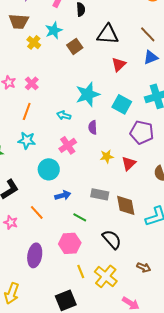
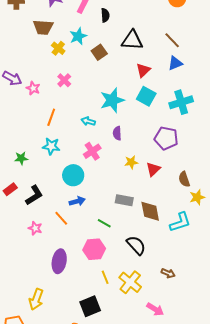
pink cross: (32, 83) -> (64, 80), moved
cyan square: (122, 104) -> (146, 96), moved
blue arrow: (63, 195) -> (77, 201), moved

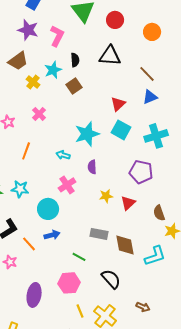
black semicircle: (105, 15) -> (75, 60), moved
brown trapezoid: (43, 27) -> (18, 61), turned -40
black triangle: (132, 40) -> (110, 56), moved
cyan star: (51, 146) -> (20, 189), moved
orange line: (61, 218) -> (29, 244), moved

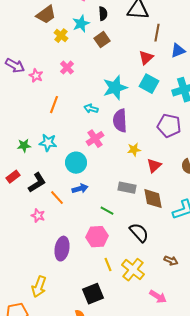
brown line: (147, 74) -> (157, 33), moved, turned 54
purple semicircle: (92, 167) -> (120, 121), size x1.6
red triangle: (128, 203) -> (154, 166), moved

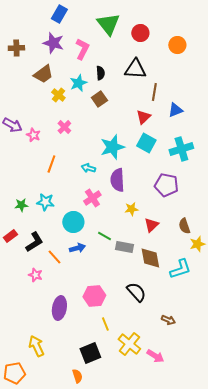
green line: (107, 211) -> (104, 236), moved
yellow cross: (133, 270) -> (129, 344), moved
yellow arrow: (39, 287) -> (36, 346), turned 135

